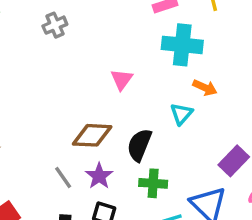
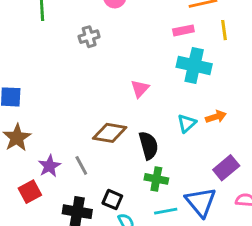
orange arrow: (205, 88) -> (216, 117), moved, turned -48
black semicircle: (139, 145) -> (149, 145), turned 136
purple star: (99, 176) -> (49, 166), moved

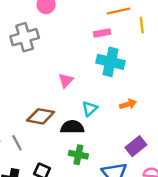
yellow line: (224, 30) -> (142, 25), moved
gray cross: (89, 37) -> (25, 37), size x1.6
cyan triangle: (187, 123) -> (90, 109), moved
black semicircle: (149, 145) -> (72, 127), turned -75

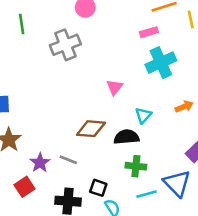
cyan cross: (111, 62) -> (161, 63), turned -32
gray line: (17, 143) -> (68, 160), turned -35

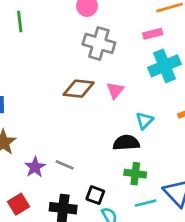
gray cross: (65, 45) -> (99, 43), moved, turned 36
brown diamond: (91, 129) -> (79, 89), moved
red square: (24, 187) -> (18, 204), moved

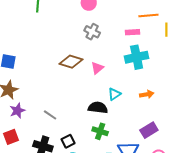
gray cross: (99, 43) -> (92, 32), size x0.7
purple star: (35, 167) -> (17, 111), moved
black square: (95, 195) -> (68, 141), turned 32

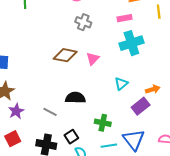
cyan triangle: (114, 94) -> (121, 84), moved
orange arrow: (147, 94) -> (153, 89), moved
black semicircle: (98, 108) -> (75, 98), moved
purple rectangle: (149, 130) -> (141, 106), moved

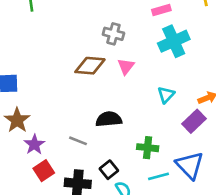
gray cross: (83, 22) -> (113, 34), moved
red square: (13, 139) -> (44, 171), moved

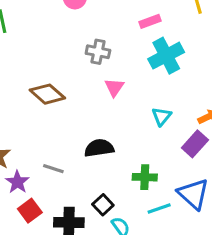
brown diamond: (90, 66) -> (47, 94), moved, turned 40
gray line: (78, 141) -> (53, 169), moved

